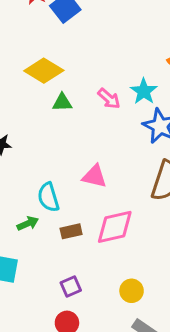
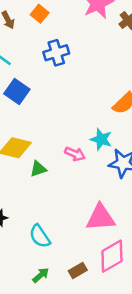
pink triangle: (94, 176) -> (101, 218), moved, size x1.4
cyan semicircle: (48, 197) -> (40, 236), moved

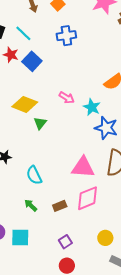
pink arrow: (75, 154) -> (67, 98), moved
green triangle: (38, 169) -> (40, 123), turned -40
green arrow: (41, 275) -> (31, 205), turned -104

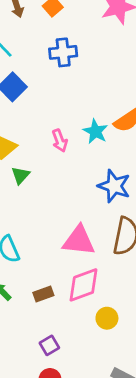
pink arrow: (67, 98) -> (60, 141), turned 35
cyan star: (92, 107) -> (95, 131), moved
yellow circle: (105, 238) -> (107, 318), moved

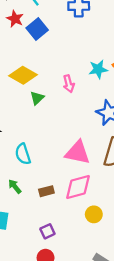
cyan star: (95, 131) -> (98, 69), turned 30
pink arrow: (60, 141) -> (69, 84), moved

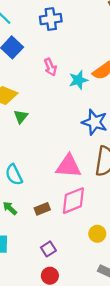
pink arrow: (69, 84) -> (50, 67), moved
yellow circle: (94, 214) -> (97, 234), moved

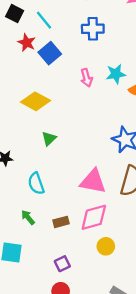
cyan star: (78, 80) -> (116, 74), moved
green triangle: (21, 117) -> (49, 139), moved
yellow circle: (97, 234) -> (106, 246), moved

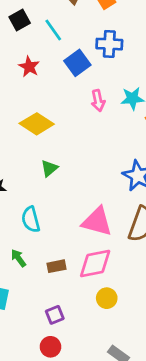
black square: (15, 14) -> (20, 20), turned 30
red star: (27, 43) -> (29, 67), moved
blue square: (50, 53) -> (77, 63), moved

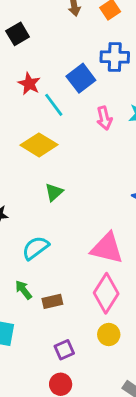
cyan line: (53, 30) -> (54, 105), moved
cyan semicircle: (31, 219) -> (36, 248), turned 70
pink diamond: (95, 263) -> (106, 293), turned -45
brown rectangle: (57, 266) -> (52, 301), moved
yellow circle: (107, 298) -> (109, 335), moved

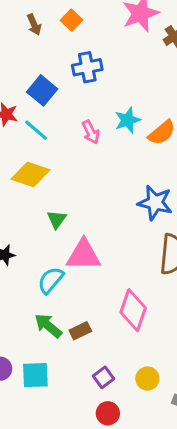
blue square: (81, 78) -> (42, 90), moved
pink triangle: (107, 248) -> (84, 255), moved
green arrow: (23, 290) -> (48, 326), size x1.4
yellow circle: (109, 335) -> (147, 379), moved

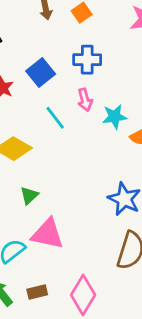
cyan line: (36, 130) -> (55, 118), moved
pink arrow: (91, 132) -> (85, 100), moved
brown rectangle: (80, 331) -> (37, 292), moved

